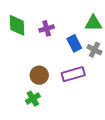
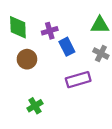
blue rectangle: (74, 43) -> (67, 47), moved
brown circle: (39, 75) -> (27, 59), moved

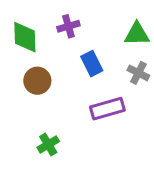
purple cross: (50, 31) -> (68, 26), moved

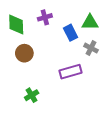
blue rectangle: (92, 64) -> (70, 33), moved

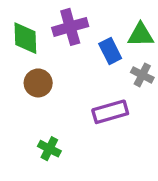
purple cross: (45, 17) -> (70, 27), size x1.5
green cross: (32, 95) -> (49, 149), turned -32

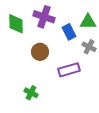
purple cross: (70, 27) -> (44, 17), turned 35
brown circle: (38, 83) -> (40, 52), moved

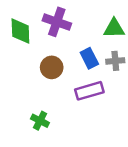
blue rectangle: (69, 32) -> (89, 58), moved
gray cross: (89, 47) -> (115, 61), turned -32

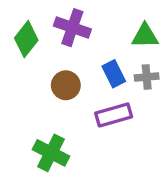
green diamond: (20, 31) -> (26, 39), turned 40
green cross: (40, 121) -> (51, 153), size x1.5

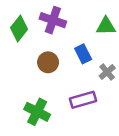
gray cross: (147, 77) -> (107, 72), moved, turned -35
purple rectangle: (114, 115) -> (83, 100), moved

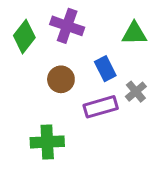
purple rectangle: (83, 100) -> (101, 107), moved
green cross: (37, 112) -> (47, 142), turned -30

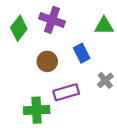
gray cross: (136, 92) -> (105, 80), moved
purple rectangle: (101, 107) -> (66, 92), moved

